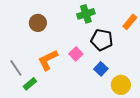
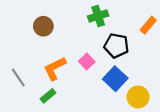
blue square: (101, 69) -> (115, 79), size x1.5
green rectangle: (30, 84) -> (48, 96), moved

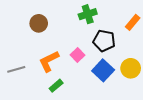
gray line: (18, 78) -> (16, 69), turned -72
green rectangle: (48, 96) -> (56, 86), moved
yellow circle: (138, 97) -> (131, 68), moved

